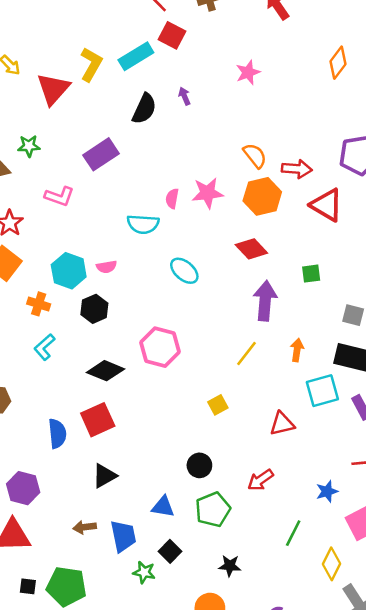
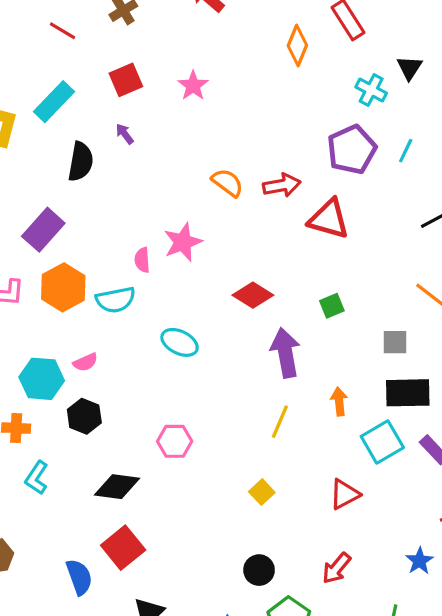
red square: (172, 35) -> (126, 80), moved, turned -36
orange hexagon: (262, 196) -> (63, 287), moved
pink hexagon: (160, 347) -> (175, 441), size x0.7

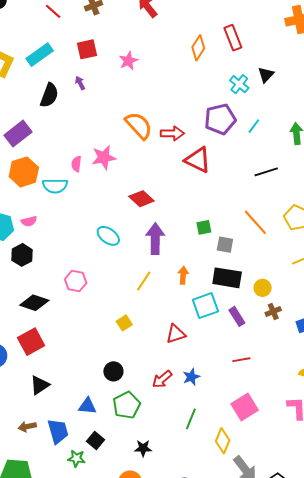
orange semicircle: (228, 183) -> (139, 125), size x1.4
green square: (332, 306) -> (204, 227), moved
cyan ellipse: (180, 342) -> (108, 236), moved
blue star: (419, 561) -> (191, 377), moved

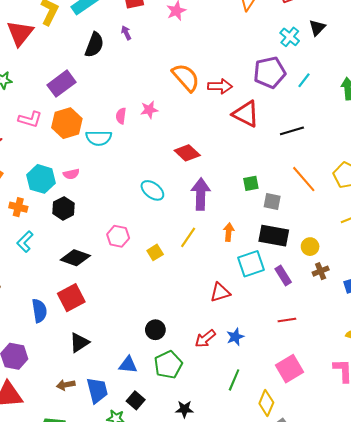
pink star: (104, 157) -> (149, 110), size x0.7
black line: (266, 172) -> (292, 131), moved
yellow square: (124, 323) -> (155, 252), moved

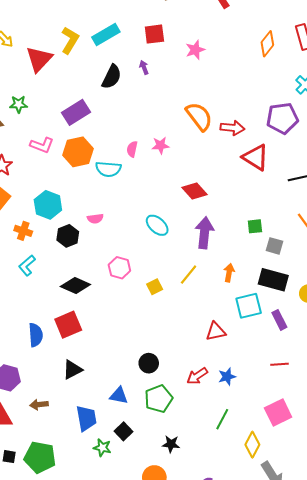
pink semicircle: (71, 174) -> (95, 219), moved
brown arrow: (66, 385) -> (39, 405), moved

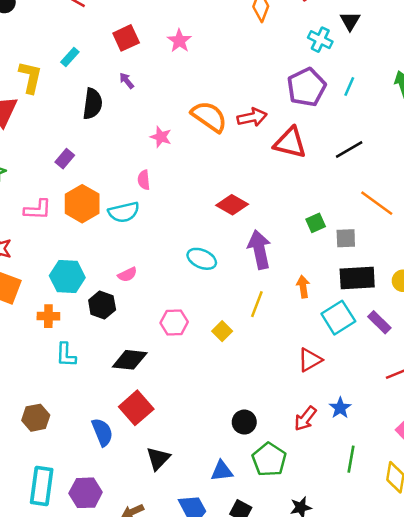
cyan rectangle: (106, 35) -> (70, 57), size x0.6
purple rectangle: (76, 112) -> (65, 159), size x0.6
pink star: (161, 145) -> (161, 137), moved, turned -30
cyan L-shape: (27, 265) -> (66, 355), turned -30

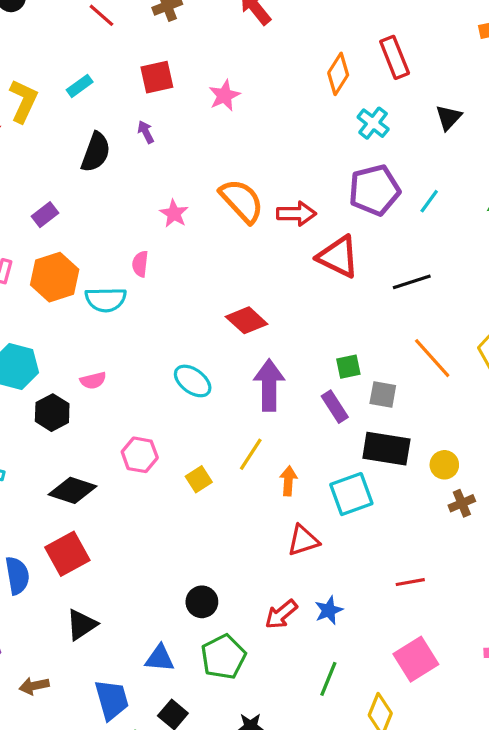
cyan cross: (320, 40) -> (373, 123), moved
orange arrow: (303, 287) -> (288, 481), moved
purple rectangle: (379, 322) -> (335, 407), moved

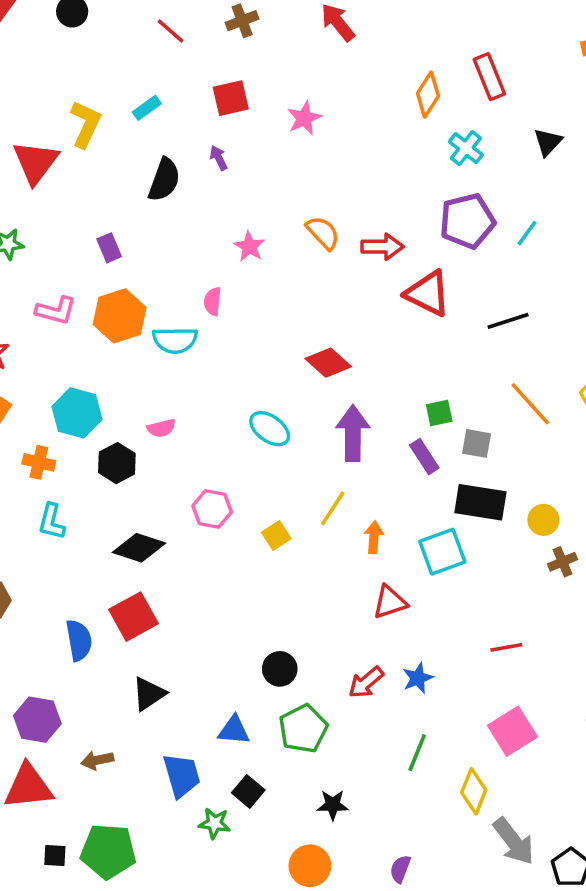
orange semicircle: (242, 201) -> (323, 233), size x0.7
purple rectangle: (45, 215) -> (109, 248), turned -75

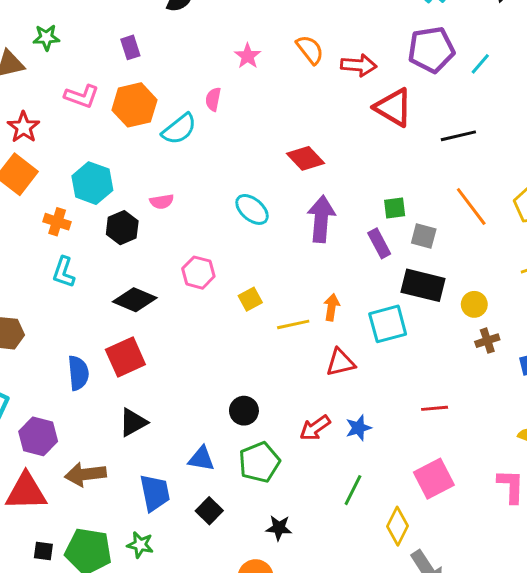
cyan semicircle: (175, 340) -> (179, 129), turned -42
yellow line: (333, 508) -> (293, 324), moved, turned 40
brown arrow: (97, 760) -> (85, 474), size x1.5
green star: (215, 823) -> (140, 545), moved

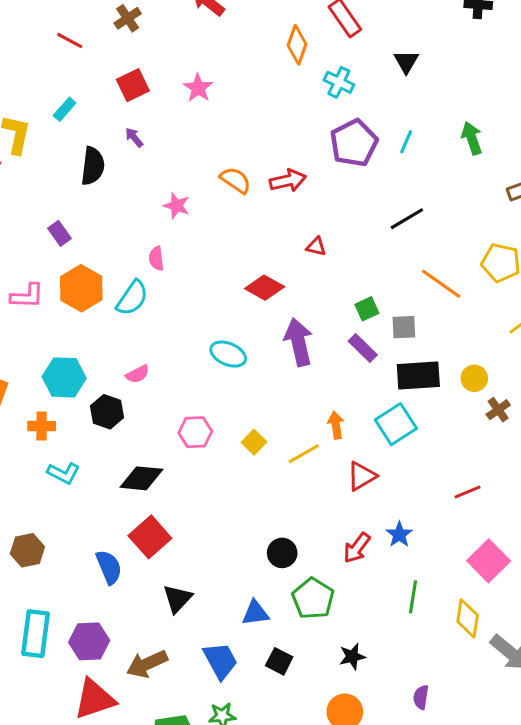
red triangle: (393, 107) -> (316, 247), moved, size x0.5
cyan L-shape: (64, 272) -> (64, 473), turned -64

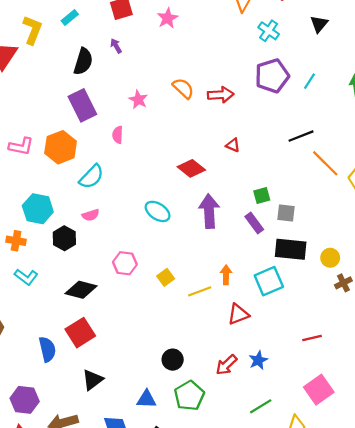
purple rectangle: (60, 233) -> (82, 105), moved, size x1.8
orange line: (441, 284) -> (325, 163), moved
cyan semicircle: (132, 298) -> (91, 177), moved
green line: (413, 597) -> (261, 406), turned 40

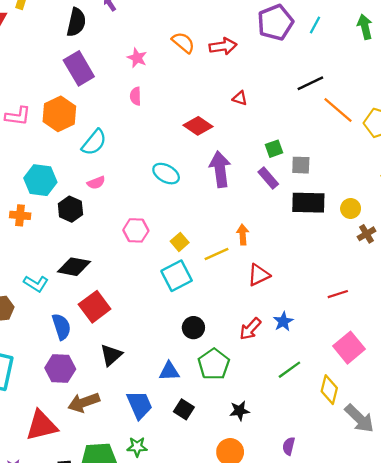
pink semicircle: (118, 135) -> (135, 96), moved
cyan L-shape: (26, 277) -> (36, 284), moved
cyan square: (269, 281) -> (177, 276), moved
black diamond: (81, 290) -> (74, 267), moved
purple hexagon: (25, 400) -> (60, 368), moved

